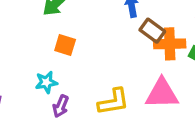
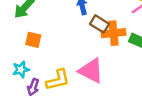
pink triangle: (162, 94) -> (91, 71), moved, turned 32
yellow L-shape: (113, 102) -> (58, 80), moved

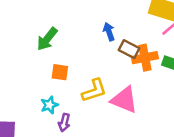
yellow L-shape: (58, 80) -> (94, 90), moved

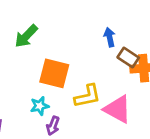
green arrow: (47, 39) -> (26, 36), moved
orange square: (60, 72) -> (54, 73), size x1.6

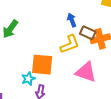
orange square: (54, 73) -> (42, 65), moved
yellow L-shape: (88, 96) -> (70, 44), moved

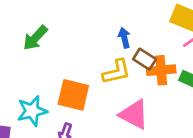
cyan star: (28, 79) -> (32, 111), moved, size x1.5

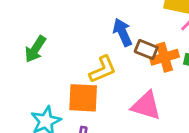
blue arrow: (124, 38) -> (122, 32), size x1.4
yellow L-shape: (116, 72) -> (103, 69), moved

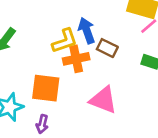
orange cross: (164, 57) -> (76, 59), moved
yellow L-shape: (103, 69) -> (65, 41), moved

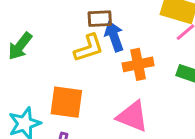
brown rectangle: (107, 48) -> (100, 19), moved, turned -30
orange cross: (76, 59) -> (138, 64), moved

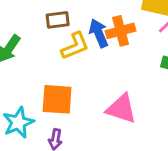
brown rectangle: (100, 19) -> (58, 20), moved
orange cross: (138, 64) -> (121, 31), moved

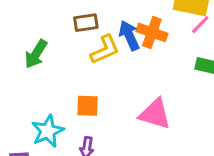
orange cross: (121, 31) -> (152, 32), turned 36
orange square: (57, 99) -> (88, 106), size x0.7

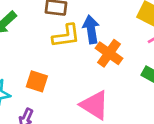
orange cross: (152, 32) -> (109, 53), moved

